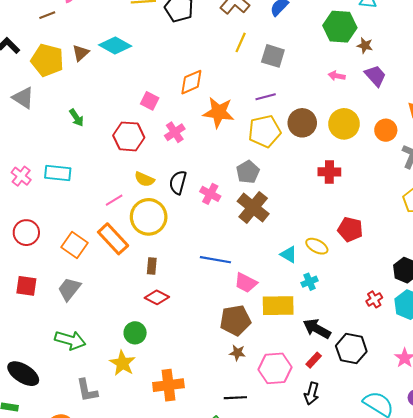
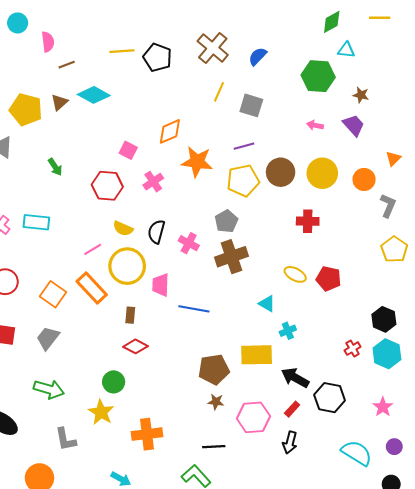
brown line: (47, 15) -> (67, 65), moved
brown star: (365, 46) -> (361, 95), moved
brown cross: (253, 207) -> (232, 257), turned 32
yellow ellipse: (317, 246) -> (295, 274), moved
pink trapezoid: (246, 283) -> (161, 285), moved, turned 65

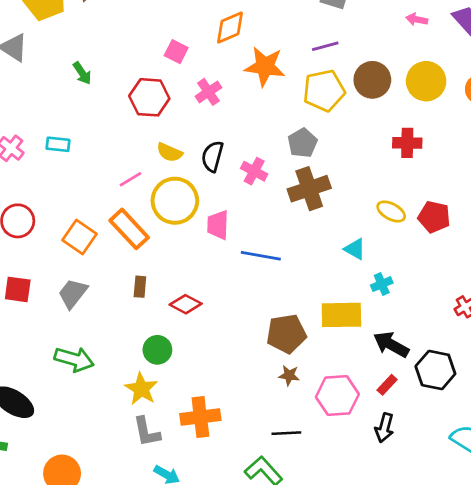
cyan rectangle: (36, 222) -> (58, 144), size x0.7
brown rectangle: (130, 315) -> (140, 287), moved
gray L-shape: (66, 439) -> (147, 432), moved

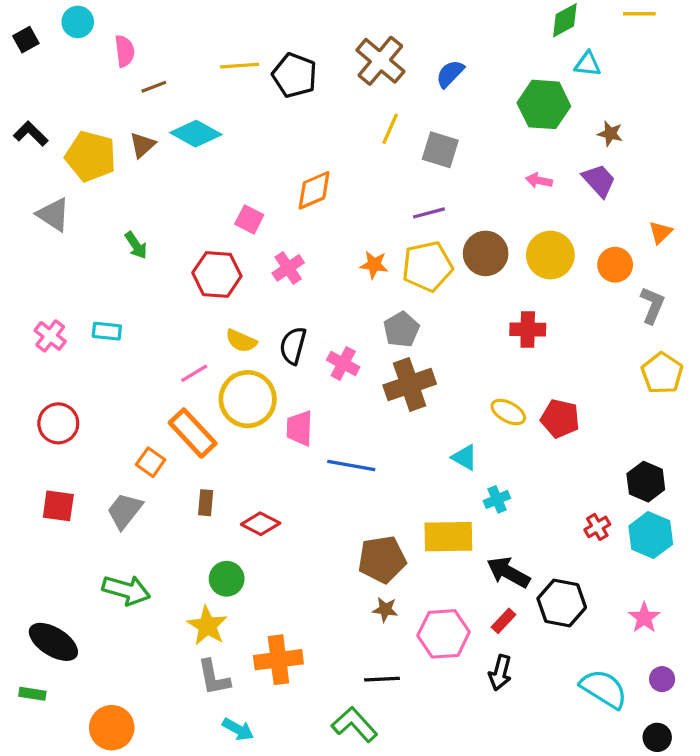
orange star: (265, 66) -> (374, 265), moved, size x0.6
orange square: (79, 237) -> (151, 462), moved, size x0.7

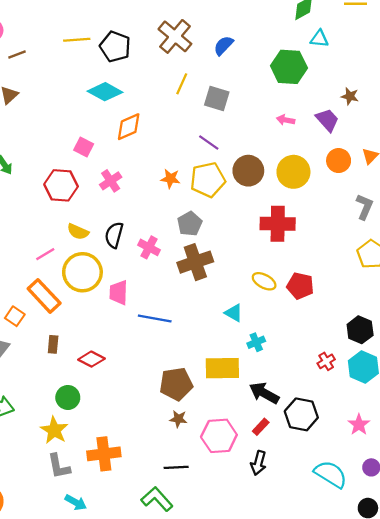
cyan diamond: (196, 134) -> (105, 92), moved
brown star: (610, 134) -> (350, 96), moved
purple line: (429, 213) -> (209, 142), turned 50
orange circle: (615, 265) -> (339, 161), moved
red cross: (528, 329) -> (278, 224), size x1.4

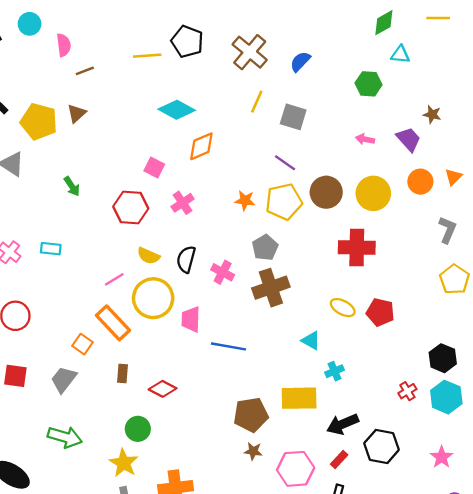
black pentagon: (115, 47) -> (187, 42), moved
green hexagon: (289, 67) -> (369, 84), size x0.7
black arrow: (264, 393) -> (343, 424), turned -52

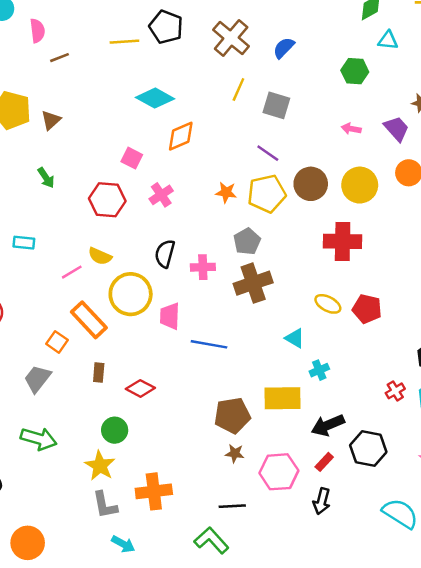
brown triangle: (77, 113) -> (51, 120), moved
yellow semicircle: (148, 256) -> (100, 256), moved
pink cross: (223, 272) -> (203, 267), turned -30
pink line: (114, 279) -> (72, 272), moved

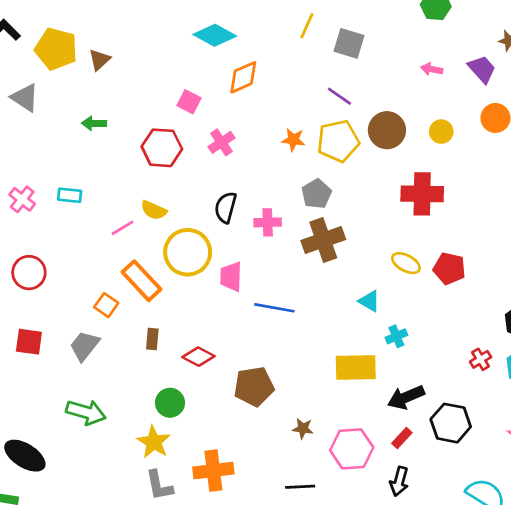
green arrow: (46, 178) -> (94, 123), turned 125
yellow circle: (360, 185) -> (441, 132), size x0.6
brown pentagon: (232, 415) -> (254, 386), moved

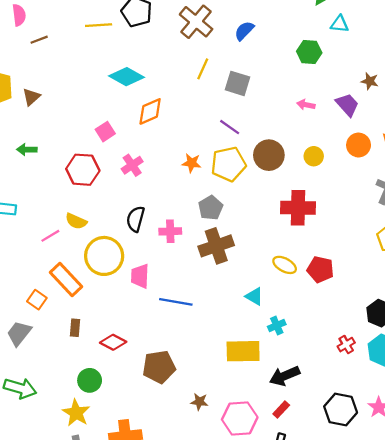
pink square: (189, 102) -> (105, 132), turned 30
black hexagon: (451, 423) -> (341, 410), moved

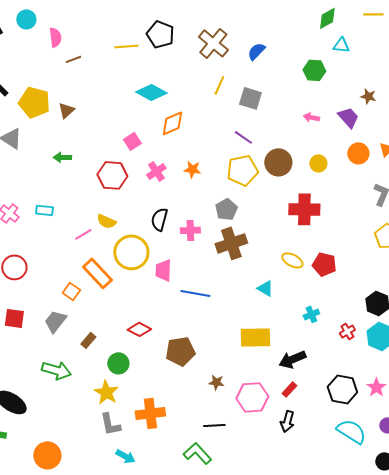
orange star: (192, 163) -> (192, 169), moved
cyan cross: (277, 325) -> (311, 314), moved
brown rectangle: (75, 328) -> (88, 340), moved, turned 35

